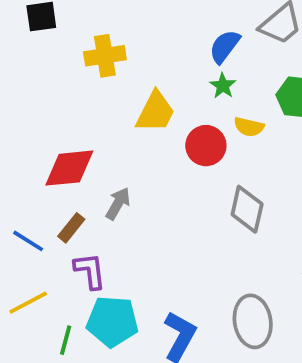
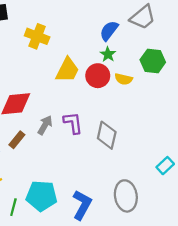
yellow cross: (105, 56) -> (37, 36), turned 30
red circle: (206, 146) -> (98, 76), moved
gray diamond: (247, 209) -> (107, 135), moved
purple L-shape: (90, 271) -> (73, 123), moved

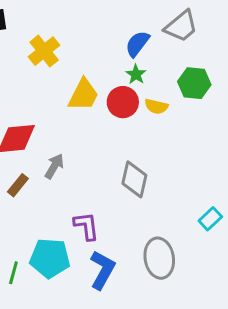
yellow cross: (37, 36) -> (44, 51), turned 30
purple L-shape: (73, 123) -> (86, 226), moved

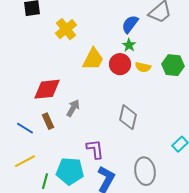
green hexagon: (194, 83) -> (173, 65), moved
brown rectangle: (18, 185) -> (48, 121), turned -63

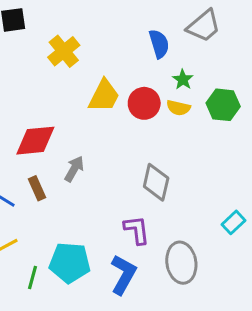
blue semicircle: (130, 24) -> (159, 44), turned 126
green star: (129, 45) -> (183, 80), moved
purple L-shape: (95, 149) -> (137, 230), moved

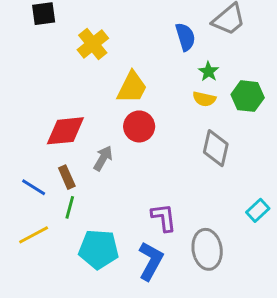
red circle: (144, 103) -> (139, 126), moved
gray diamond: (156, 182) -> (216, 148), moved
green line: (32, 278) -> (70, 207), moved

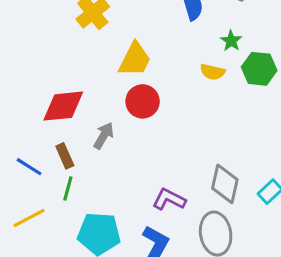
green star: (209, 72) -> (231, 41), moved
gray diamond: (216, 148) -> (225, 184), moved
purple L-shape: (164, 218) -> (169, 199), turned -56

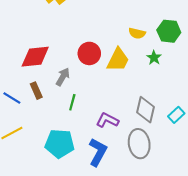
green star: (231, 41) -> (154, 58), moved
yellow trapezoid: (135, 59) -> (118, 60), moved
green line: (68, 188) -> (72, 102), moved

